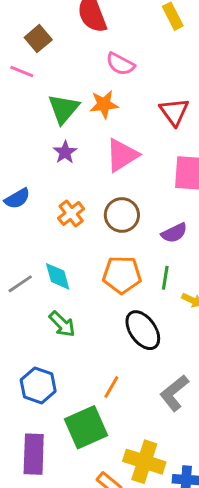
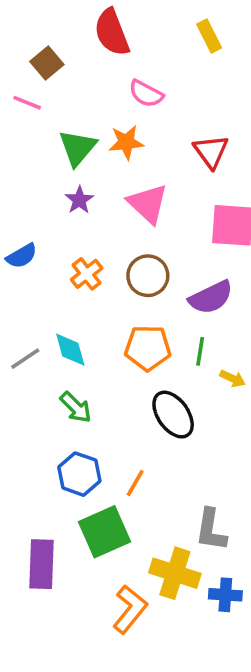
pink triangle: (122, 155) -> (148, 204), turned -45
purple semicircle: (174, 233) -> (211, 297), size x1.4
blue hexagon: (38, 385) -> (79, 474), moved
gray L-shape: (174, 393) -> (211, 530), moved, turned -42

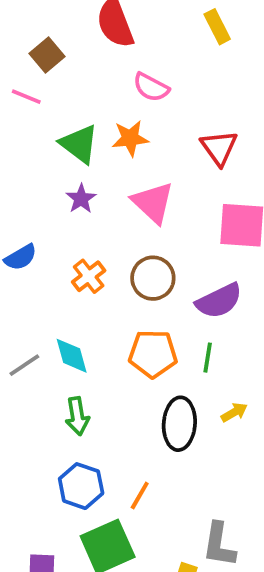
green triangle: (78, 148) -> (79, 144), turned -33
yellow arrow: (233, 378) -> (234, 412), moved, turned -55
green arrow: (76, 407) -> (77, 416), turned 36
black ellipse: (173, 415) -> (179, 424), turned 39

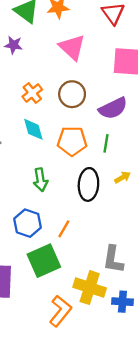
purple star: (81, 199) -> (13, 45), moved, turned -30
cyan diamond: (72, 356) -> (33, 129), moved
green arrow: (77, 416) -> (40, 180), moved

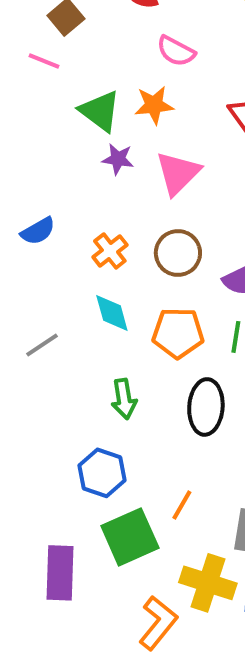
purple star: (13, 45) -> (118, 159), moved
pink triangle: (72, 47) -> (178, 173), turned 32
orange line: (64, 229) -> (182, 505), moved

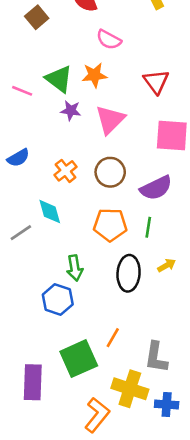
pink line: (44, 61) -> (22, 91), moved
cyan diamond: (112, 313) -> (50, 212), moved
blue hexagon: (102, 473) -> (58, 300), moved

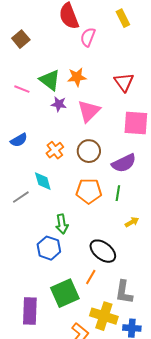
brown square: (37, 17) -> (21, 39), moved
pink semicircle: (109, 40) -> (88, 37), moved, turned 84
black ellipse: (129, 273) -> (103, 251), moved, turned -56

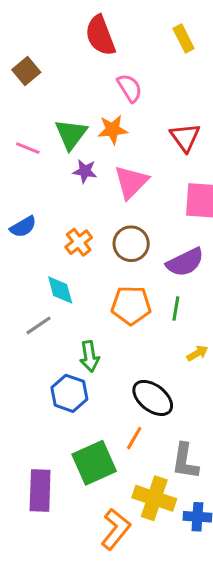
pink semicircle: (88, 37) -> (130, 88), moved, turned 126
green triangle: (50, 80) -> (71, 134), turned 30
gray line: (21, 197) -> (39, 325), moved

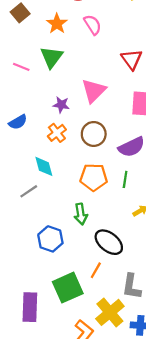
orange star: (113, 130) -> (57, 24), moved, turned -30
purple star: (85, 171) -> (61, 105), moved
green arrow: (89, 356) -> (81, 214), moved
yellow cross: (154, 498) -> (110, 312), turned 32

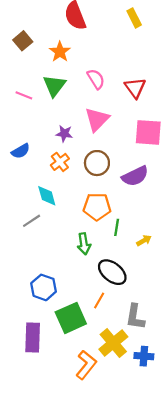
pink semicircle: (93, 25) -> (96, 79), moved
green line: (125, 179) -> (117, 227), moved
blue hexagon: (50, 239) -> (44, 287), moved

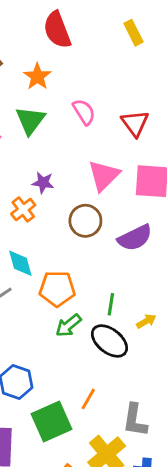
pink triangle: (97, 119) -> (104, 176), moved
orange cross: (60, 162) -> (23, 209), moved
orange pentagon: (97, 207) -> (57, 289), moved
green arrow: (84, 244) -> (68, 325), turned 60
black ellipse: (112, 272) -> (109, 341), moved

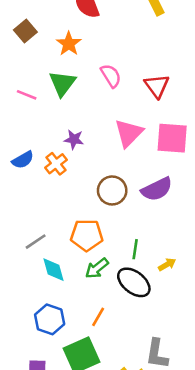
brown circle: (85, 221) -> (112, 190), moved
cyan diamond: (20, 263) -> (53, 270), moved
orange line: (88, 399) -> (98, 317), moved

